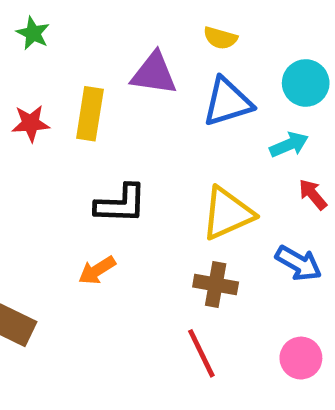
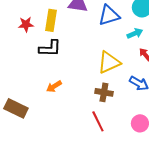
black L-shape: (121, 204) -> (50, 48), moved

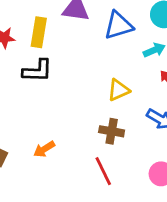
yellow triangle: (109, 62) -> (118, 90), size x0.7
orange arrow: (54, 86) -> (44, 149), moved

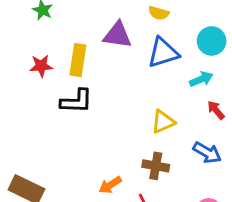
orange arrow: (44, 149) -> (110, 185), moved

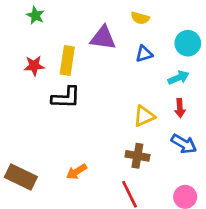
blue triangle: (163, 53) -> (144, 54), size x0.6
red arrow: (216, 110) -> (180, 108), moved, turned -144
orange arrow: (110, 185) -> (77, 172), moved

